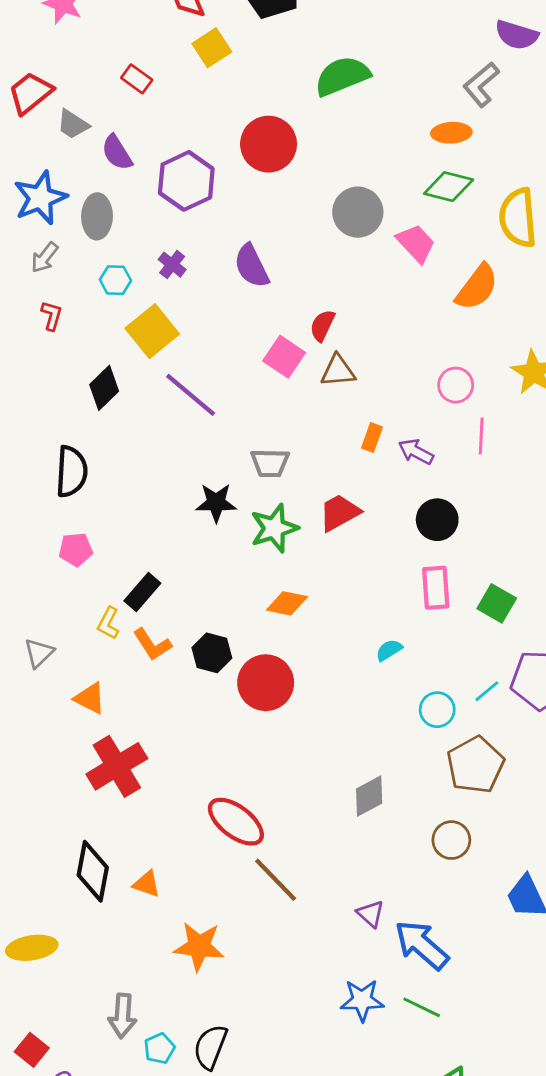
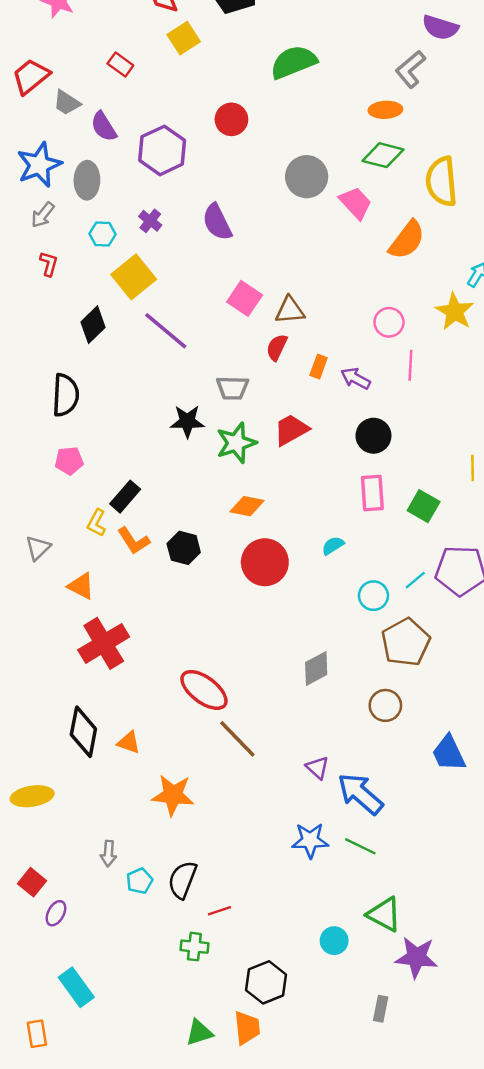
red circle: (269, 144) -> (231, 119), size x0.7
red semicircle: (322, 326) -> (277, 347), moved
red circle: (266, 683) -> (265, 562), moved
gray arrow: (123, 1016) -> (108, 853), size x0.7

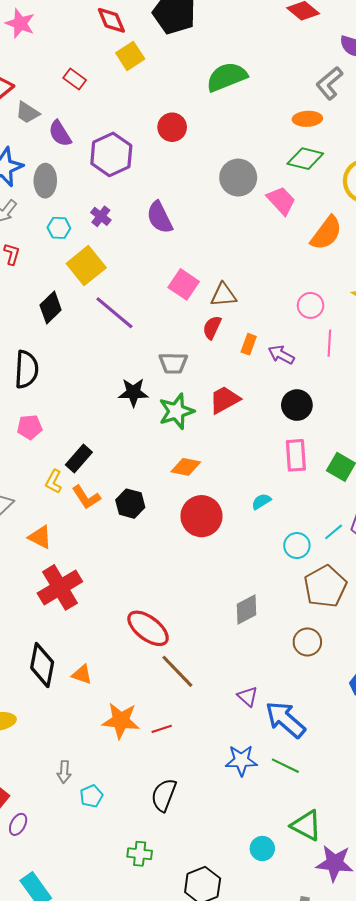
black semicircle: (182, 880) -> (164, 795), moved
red line: (219, 911) -> (162, 729), moved

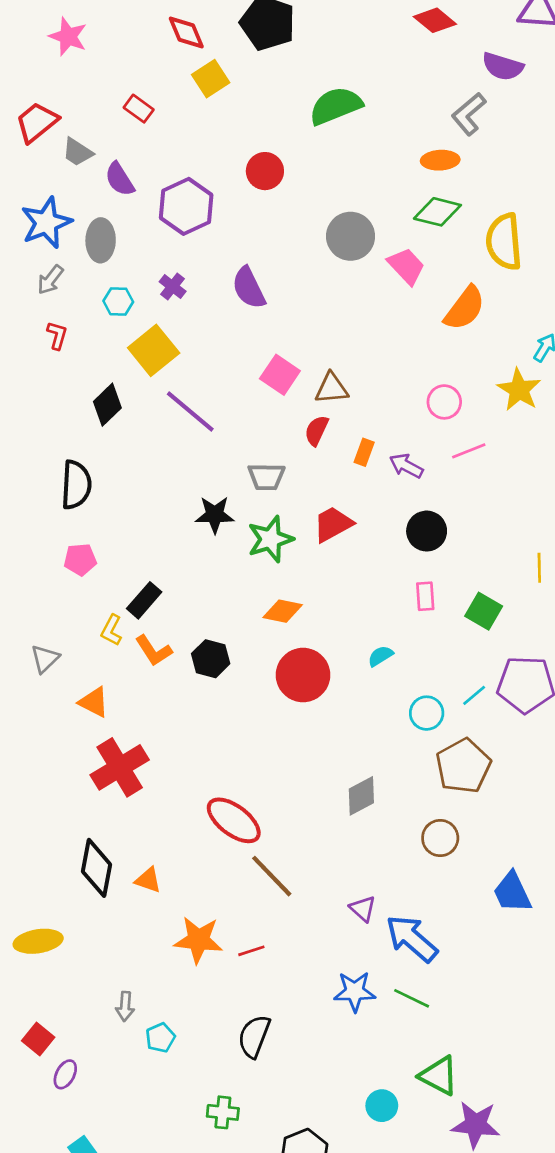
pink line: (329, 343) -> (469, 451), turned 65
pink rectangle: (296, 455) -> (425, 596), size x0.7

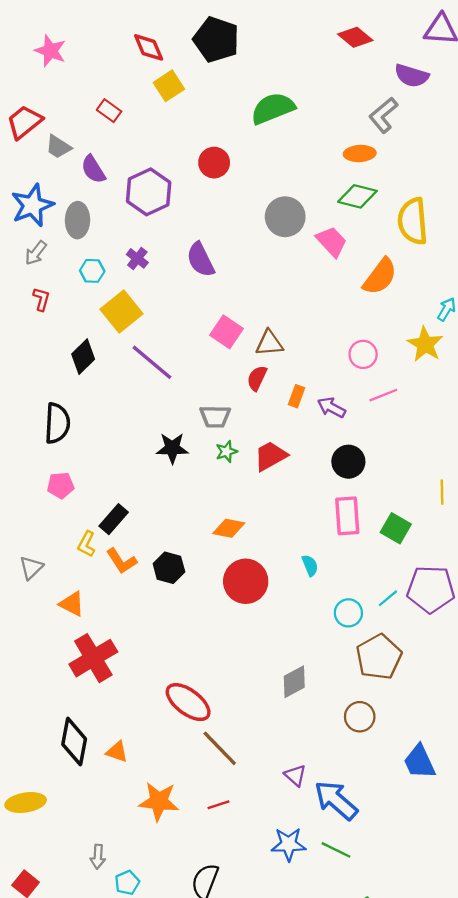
green star: (270, 539) -> (226, 451), moved, size x0.6
pink rectangle: (425, 596) -> (347, 516), size x1.6
cyan semicircle: (380, 656) -> (310, 565), turned 100
red line: (251, 951) -> (219, 805), moved

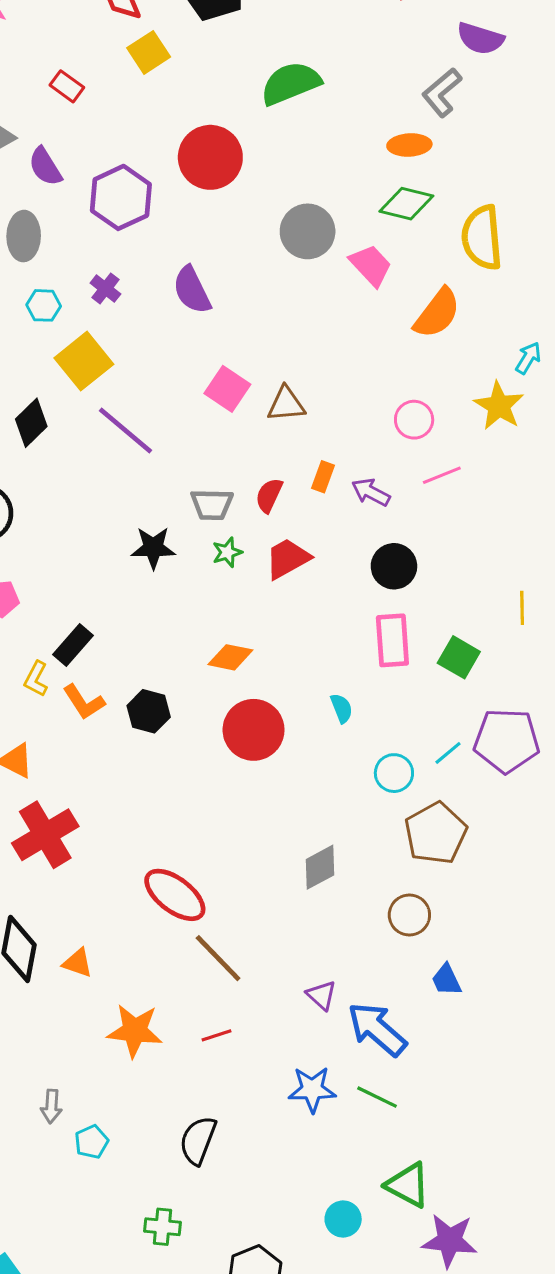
red circle: (214, 163) -> (210, 157), size x1.5
red semicircle: (257, 378) -> (269, 495), moved
blue trapezoid: (419, 762) -> (446, 980), moved, size x0.7

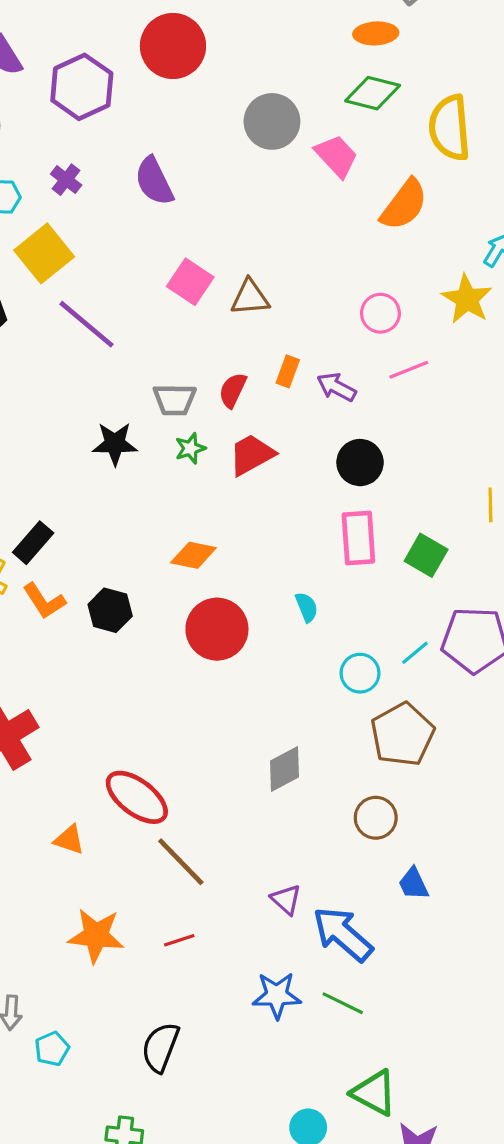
orange triangle: (78, 963) -> (69, 840), moved

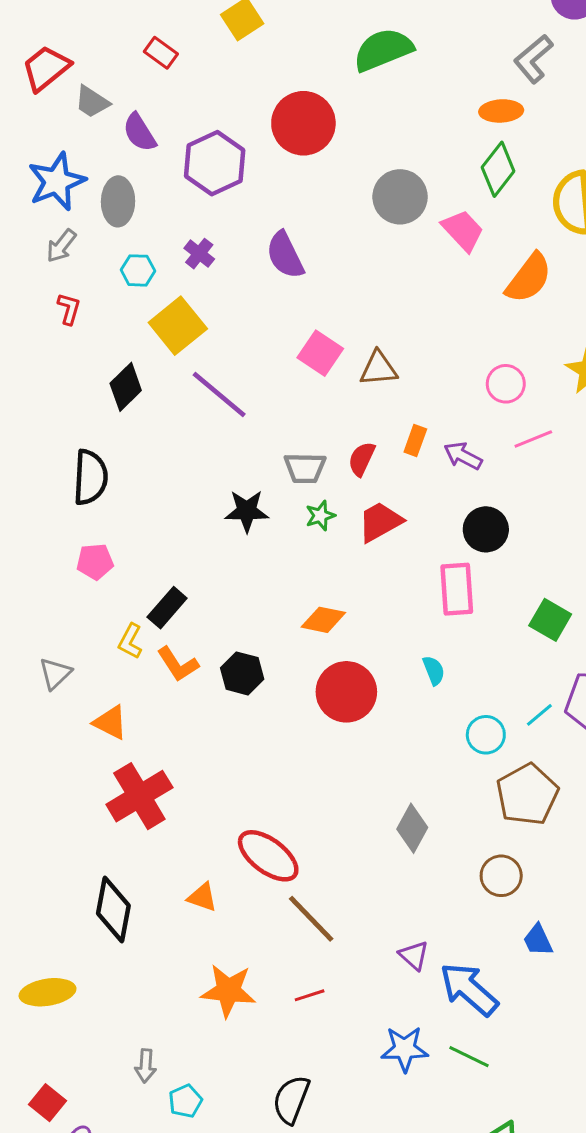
green diamond: (373, 93) -> (498, 169), turned -66
pink rectangle: (358, 538) -> (457, 589), moved
gray diamond: (285, 769) -> (412, 828), turned -33

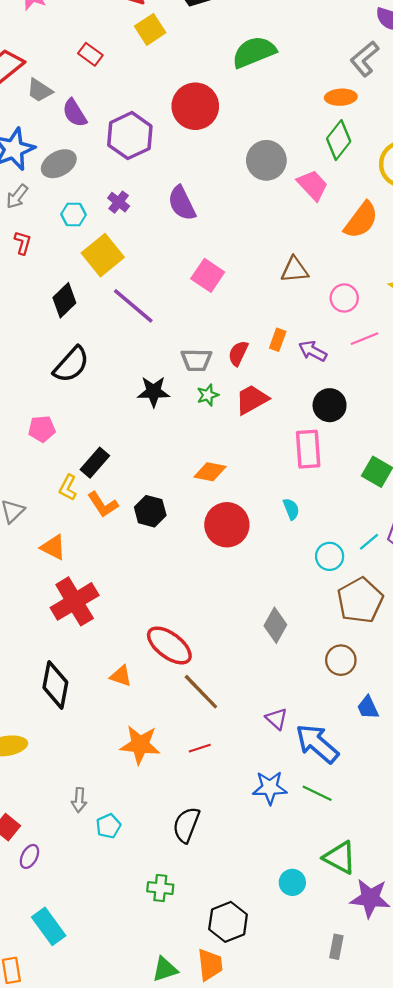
gray ellipse: (118, 201) -> (59, 164), turned 60
brown triangle: (379, 368) -> (295, 270), moved
black semicircle: (90, 477) -> (71, 365), moved, turned 39

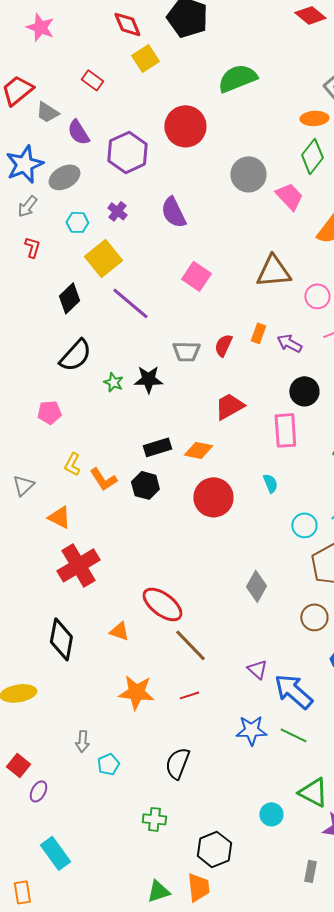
brown triangle: (295, 270) -> (273, 271), size x1.4
green star: (208, 395) -> (113, 382), moved, turned -30
red trapezoid: (252, 400) -> (229, 406), moved
black rectangle: (95, 463) -> (157, 447), moved, turned 32

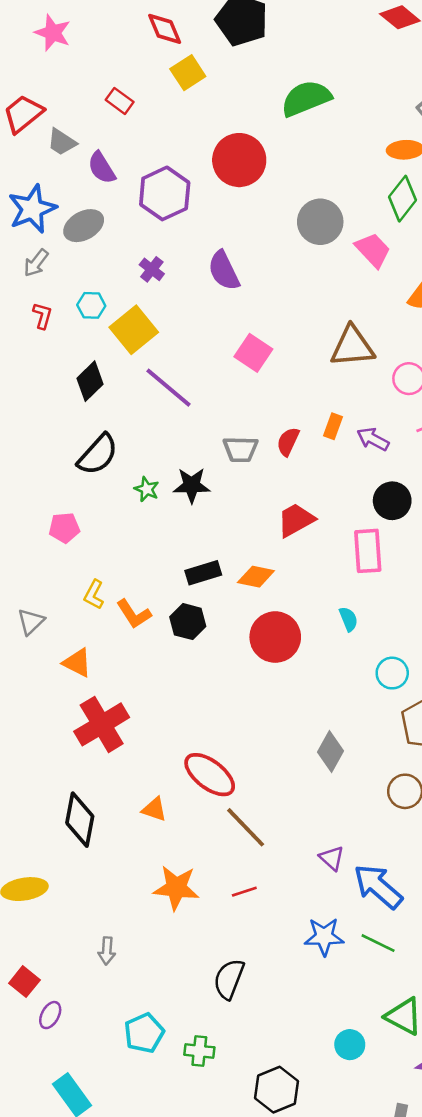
cyan hexagon: (77, 222) -> (91, 305), moved
cyan pentagon: (108, 764) -> (144, 1033), moved, size x1.4

